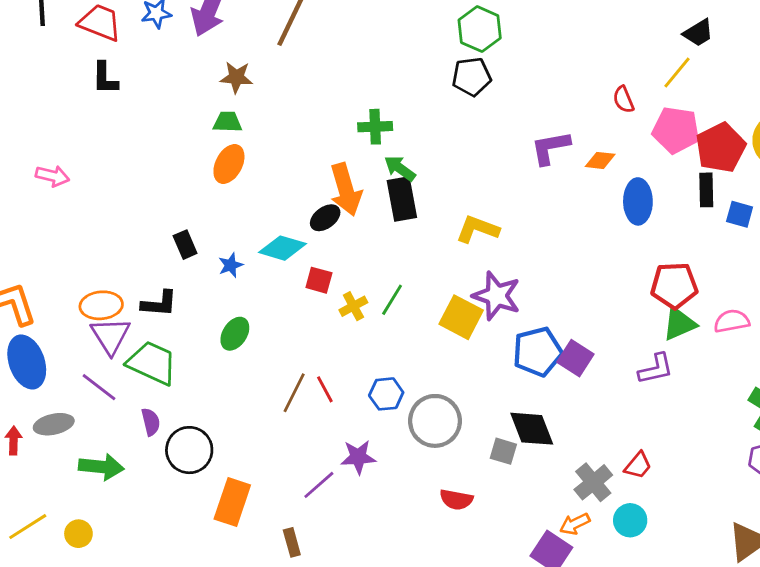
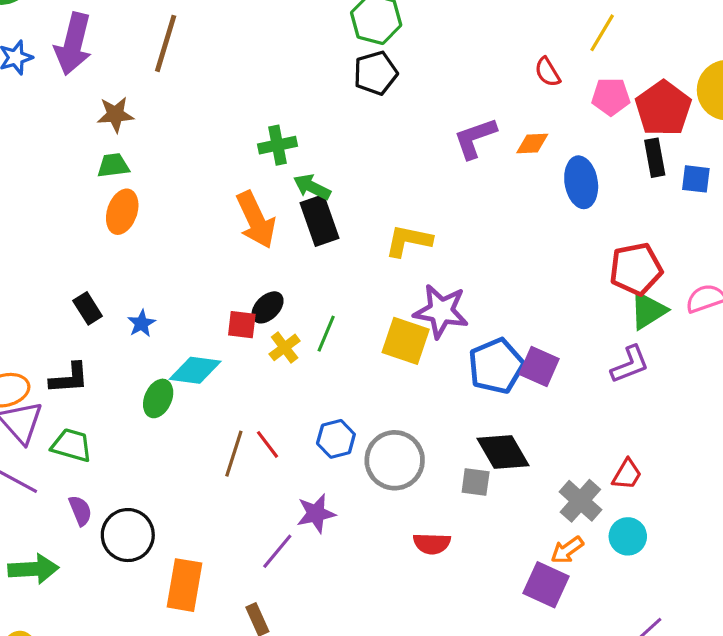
pink pentagon: (676, 130) -> (611, 97), size x0.7
black ellipse: (325, 218) -> (268, 307), moved
cyan diamond: (283, 248) -> (195, 370), moved
green trapezoid: (152, 363) -> (72, 445), size x0.7

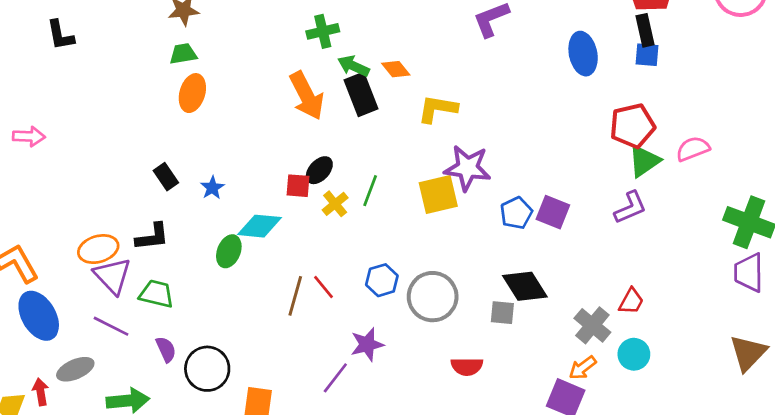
orange diamond: (532, 143) -> (396, 69), moved, turned 56
blue square: (696, 179) -> (647, 55), moved
yellow square: (406, 341) -> (438, 194), turned -30
blue pentagon: (496, 366) -> (516, 213), size x0.7

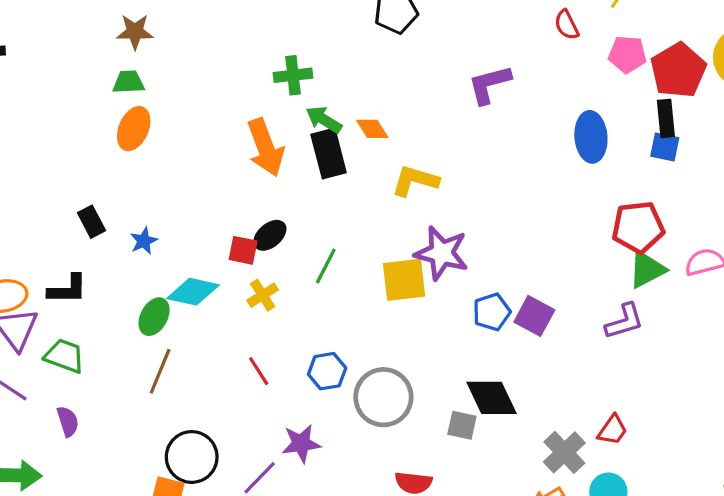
yellow cross: (335, 204) -> (263, 295), moved
brown line: (295, 296) -> (160, 371), moved
black circle: (207, 369) -> (192, 457), moved

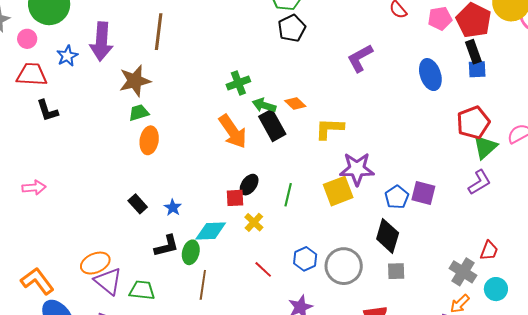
brown star: (135, 32) -> (135, 81), size x1.4
black L-shape: (68, 289) -> (166, 246), moved
black diamond: (492, 398) -> (388, 236), moved, turned 56

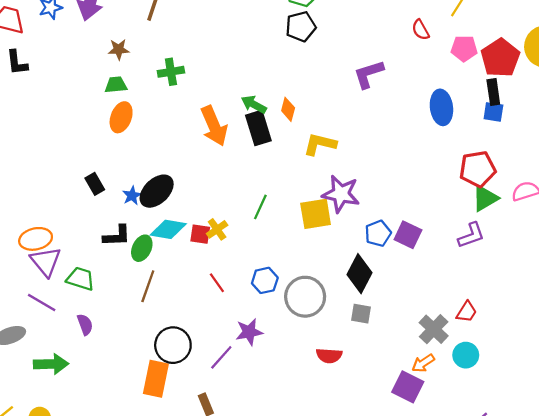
brown star: (135, 81) -> (119, 49), size x0.6
green cross: (238, 83) -> (171, 72), moved
orange diamond: (295, 104) -> (288, 109), turned 50
black ellipse: (249, 185) -> (157, 191), moved, size x1.5
red square: (235, 198) -> (200, 234), moved

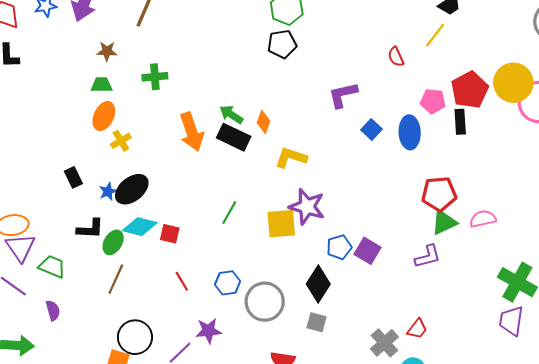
pink pentagon: (464, 48) -> (433, 101), moved
blue square: (493, 112) -> (372, 129), moved, turned 30
black rectangle: (258, 128) -> (234, 137), turned -52
yellow cross: (217, 229) -> (121, 141), moved

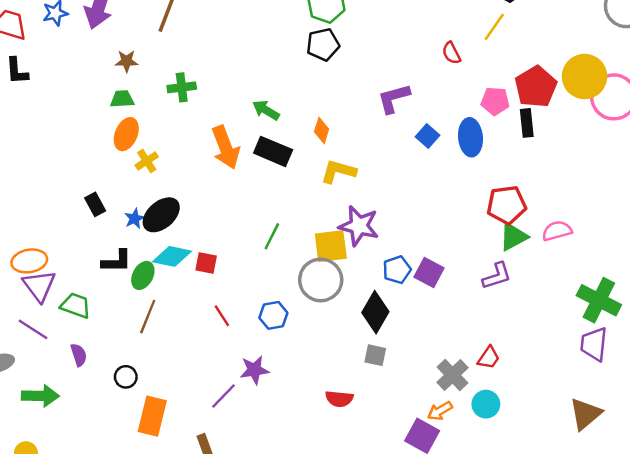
green arrow: (231, 114) -> (266, 110), moved
orange diamond: (263, 122) -> (322, 130), moved
gray circle: (265, 302) -> (321, 280), moved
black circle: (135, 337) -> (126, 377), moved, size x0.6

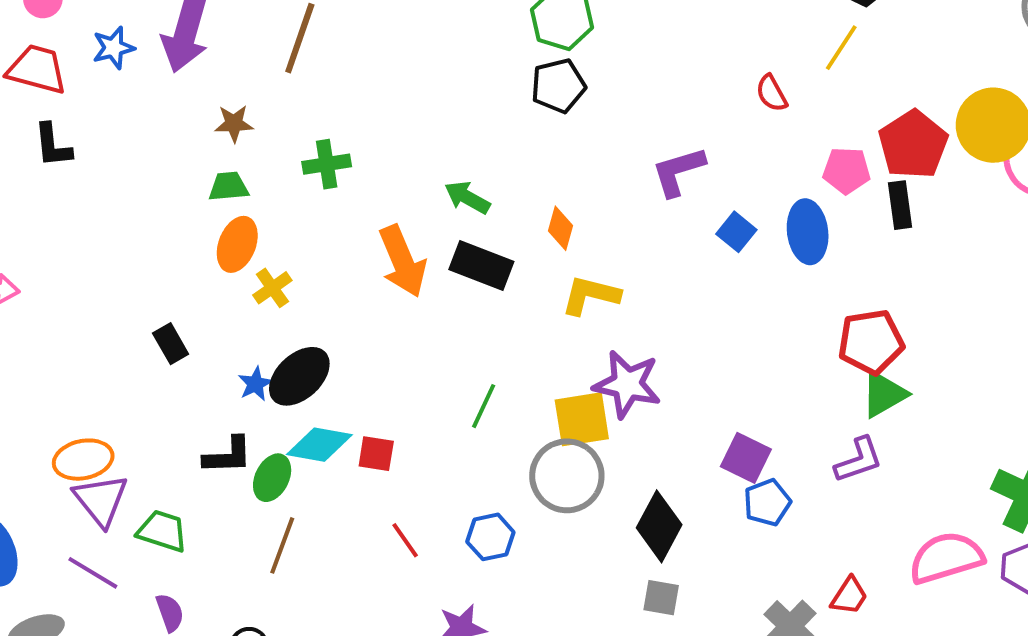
black rectangle: (95, 204) -> (171, 344), moved
pink semicircle: (557, 231) -> (946, 558), moved, size x1.5
blue pentagon: (397, 270) -> (767, 503), moved

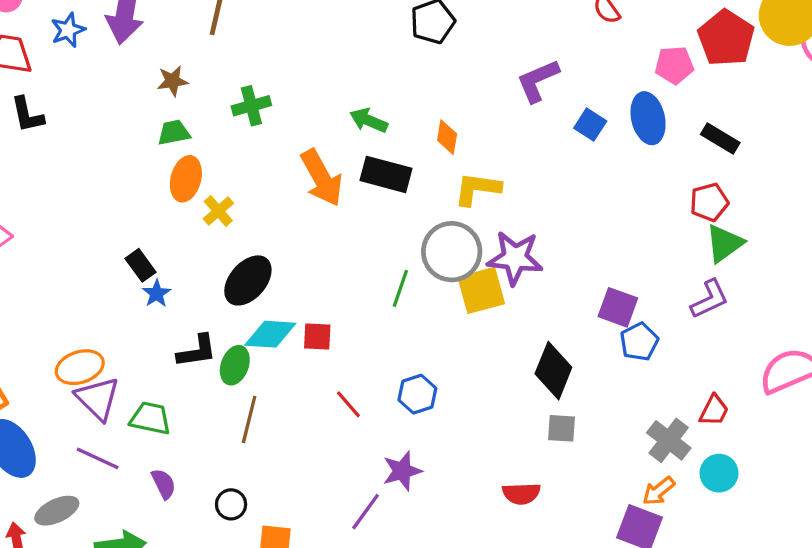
black rectangle: (900, 205) -> (720, 139), moved, turned -45
red pentagon: (871, 342) -> (709, 202), size x0.7
blue star: (255, 384) -> (157, 294), moved
gray circle: (567, 476) -> (452, 252), moved

